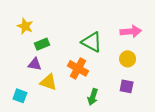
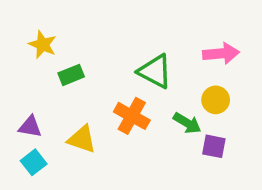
purple triangle: (35, 64) -> (30, 127), moved
cyan square: (20, 96) -> (34, 162), turned 32
green arrow: (93, 97) -> (187, 123), moved, turned -77

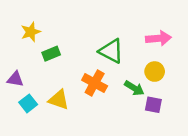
yellow star: (43, 45) -> (31, 32), turned 30
purple triangle: (30, 127) -> (15, 79), moved
cyan square: (34, 162) -> (28, 103), moved

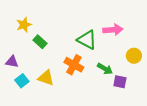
pink arrow: (158, 38) -> (113, 30), moved
green rectangle: (51, 54) -> (40, 42), turned 64
yellow circle: (155, 72) -> (134, 56), moved

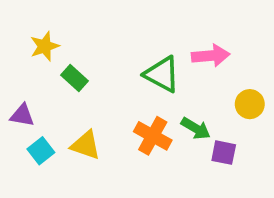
orange cross: (74, 65) -> (153, 136), moved

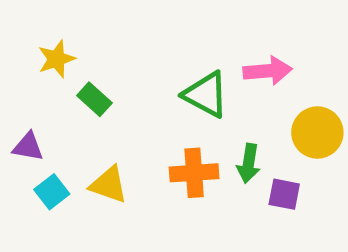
yellow circle: (250, 104) -> (317, 132), size x1.4
green arrow: (196, 128) -> (249, 163), turned 68
orange cross: (153, 136) -> (194, 173), turned -33

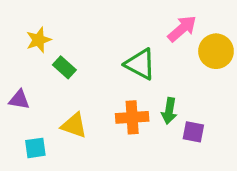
pink arrow: (268, 71) -> (182, 29), moved, turned -36
yellow circle: (317, 132) -> (216, 51), moved
cyan square: (52, 192) -> (35, 148), moved, turned 30

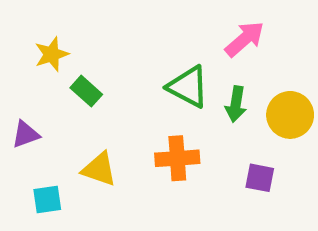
yellow circle: (216, 51) -> (290, 115), moved
purple triangle: (19, 100) -> (26, 134), turned -30
green arrow: (169, 111) -> (236, 104), moved

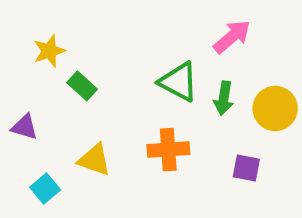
purple triangle: (26, 134) -> (25, 127), turned 36
cyan square: (47, 200) -> (45, 189), turned -32

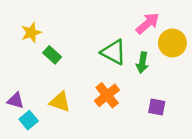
yellow circle: (275, 108) -> (172, 43), moved
purple triangle: (25, 127) -> (16, 101), moved
orange cross: (168, 150) -> (107, 95), turned -35

